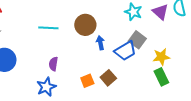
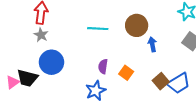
blue trapezoid: (125, 51) -> (179, 83), moved
orange square: (87, 81) -> (126, 73), moved, turned -32

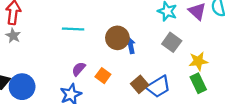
brown circle: (137, 25) -> (117, 38), moved
blue circle: (51, 62) -> (22, 87), moved
purple semicircle: (103, 66) -> (79, 69), turned 32

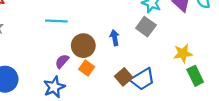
brown circle: (117, 38) -> (83, 46), moved
gray square: (172, 42) -> (146, 27), moved
green rectangle: (198, 83) -> (195, 76), moved

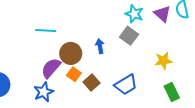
purple semicircle: (62, 61) -> (51, 68), size x1.5
green rectangle: (195, 76) -> (172, 92), moved
brown square: (124, 77) -> (92, 83), moved

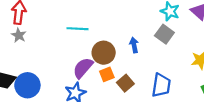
orange square: (74, 74) -> (107, 74), turned 32
blue trapezoid: (126, 85) -> (161, 85), turned -50

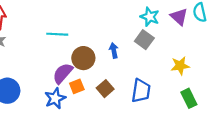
orange square: (107, 74) -> (77, 86), moved

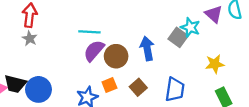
cyan star: (150, 17) -> (190, 27), moved
blue arrow: (114, 50) -> (147, 48), size x1.5
purple semicircle: (63, 73) -> (94, 51), moved

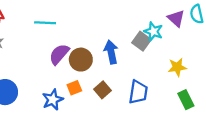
cyan line: (89, 32) -> (45, 23), moved

